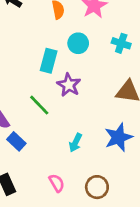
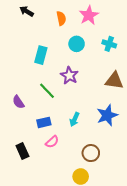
cyan rectangle: (49, 61) -> (41, 55), moved
blue rectangle: (16, 141) -> (44, 122), moved, turned -56
pink semicircle: (57, 183) -> (52, 142), moved, turned 80

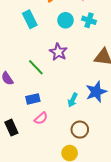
cyan cross: (109, 44) -> (89, 20), moved
cyan rectangle: (41, 55) -> (30, 19), moved, turned -42
cyan arrow: (74, 119) -> (73, 100), moved

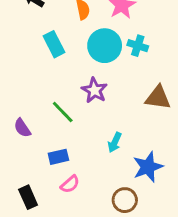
cyan circle: (65, 20) -> (105, 46), size x1.5
blue star: (96, 92) -> (148, 167), moved
cyan arrow: (73, 100) -> (115, 142), moved

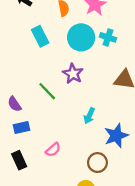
blue rectangle: (58, 157) -> (21, 127), moved

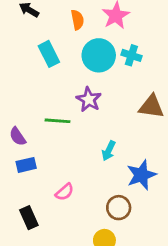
green line: (47, 91) -> (57, 121), turned -42
black rectangle: (19, 160) -> (29, 218), moved

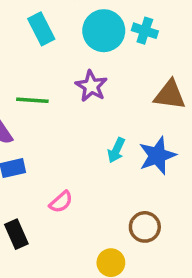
green line: (57, 121) -> (32, 100), moved
blue star: (141, 175) -> (157, 156), moved
brown circle: (119, 208) -> (145, 227), moved

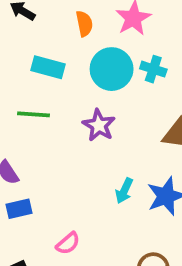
cyan rectangle: (41, 29) -> (48, 67), turned -48
green line: (32, 100) -> (33, 114), moved

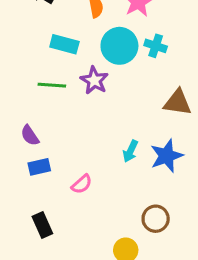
purple star: (99, 125) -> (94, 80), moved
pink semicircle: (68, 243) -> (82, 184), moved

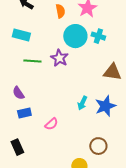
cyan rectangle: (64, 44) -> (21, 35), moved
black rectangle: (42, 225) -> (17, 147), moved

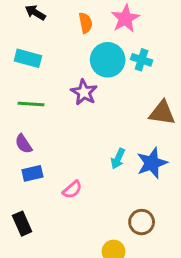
green line: (32, 61) -> (31, 104), moved

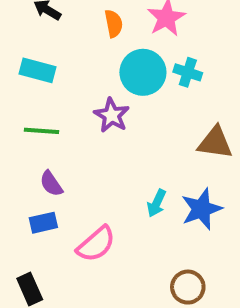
purple semicircle: (24, 144) -> (51, 184), moved
pink semicircle: (72, 190) -> (96, 244), size x1.5

